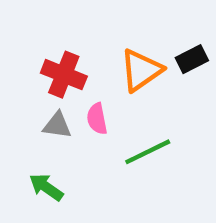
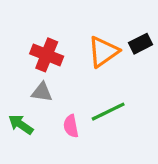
pink semicircle: (97, 119) -> (71, 126), moved
green arrow: (46, 187) -> (21, 124), moved

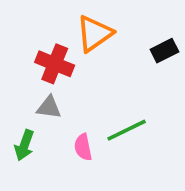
orange triangle: (103, 52) -> (94, 34), moved
green arrow: (21, 124) -> (24, 145), turned -105

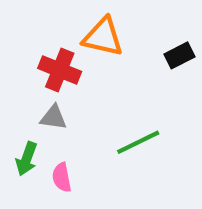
orange triangle: (94, 34) -> (103, 37), turned 48
pink semicircle: (83, 147) -> (62, 177), moved

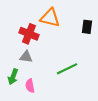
black rectangle: (180, 55) -> (87, 27), turned -56

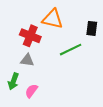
green line: (67, 69) -> (71, 50), moved
pink semicircle: (30, 86) -> (31, 91), turned 48

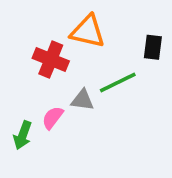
gray triangle: (27, 60) -> (82, 100), moved
pink semicircle: (31, 91) -> (53, 118), moved

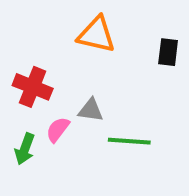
red cross: (51, 60) -> (33, 87), moved
green line: (118, 82) -> (129, 141), moved, turned 30

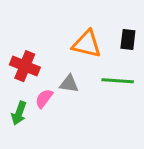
orange triangle: (96, 35) -> (87, 44), moved
green line: (129, 141) -> (118, 81), moved

